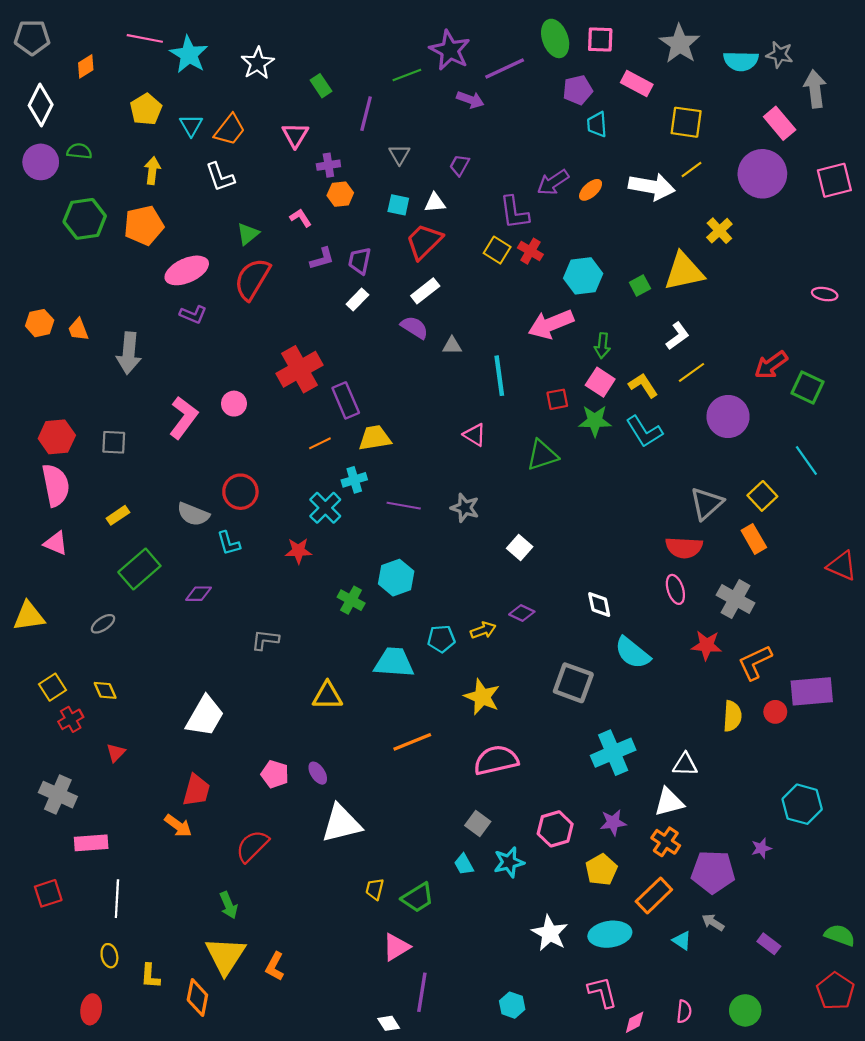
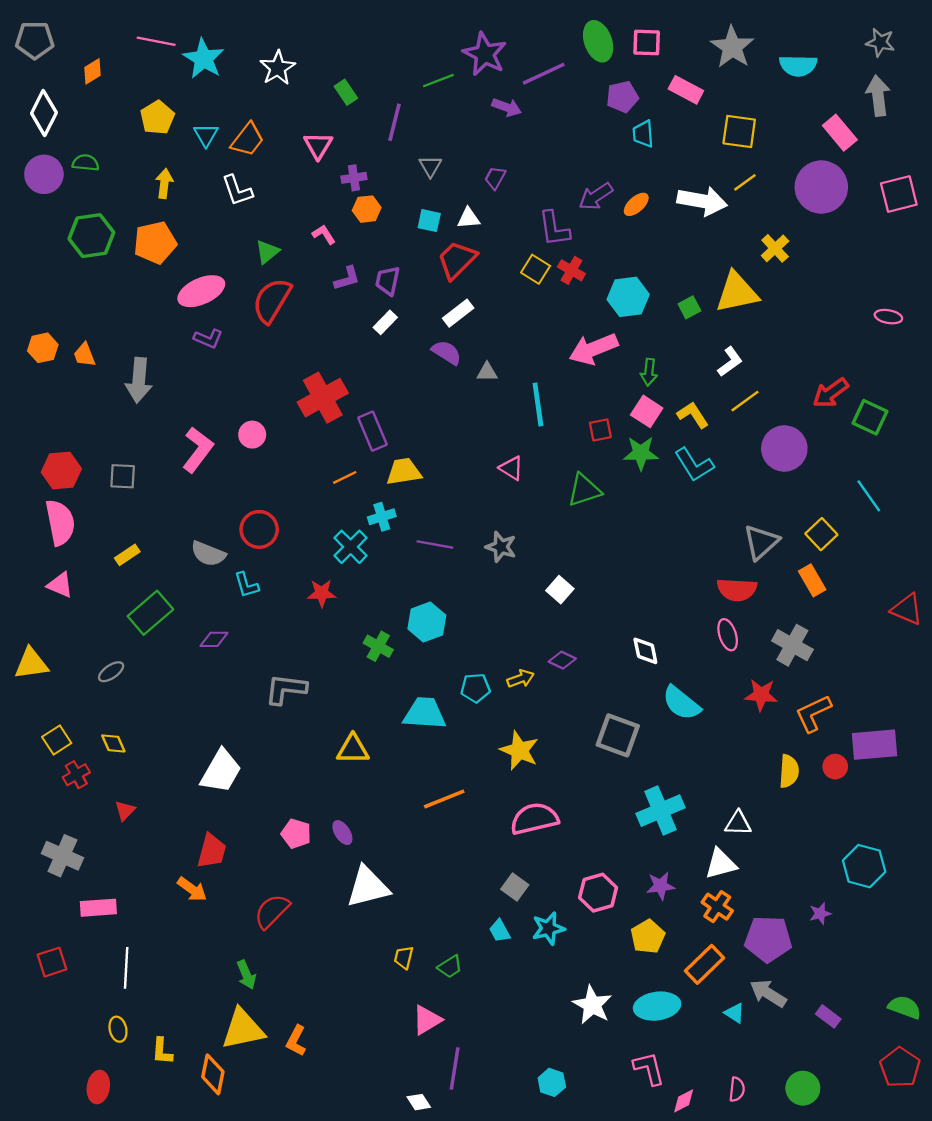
gray star: (780, 55) -> (880, 42), moved
gray L-shape: (265, 640) -> (286, 689), size x1.4
green trapezoid: (418, 898) -> (450, 967), size x0.7
gray arrow: (713, 922) -> (768, 993), size x1.5
yellow triangle: (225, 956) -> (243, 1029), turned 45

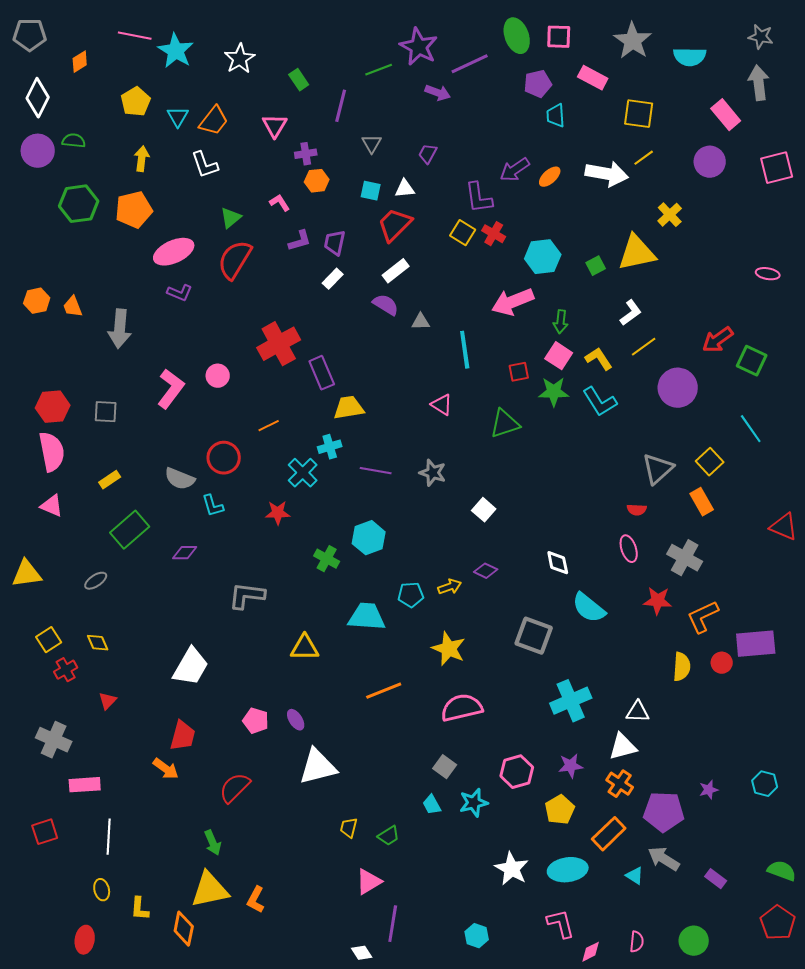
purple circle: (821, 187) -> (710, 162), size x0.7
orange line: (345, 477) -> (269, 426), moved
red semicircle: (737, 590) -> (637, 510), size x0.6
cyan hexagon: (864, 866) -> (765, 784), moved, size x0.7

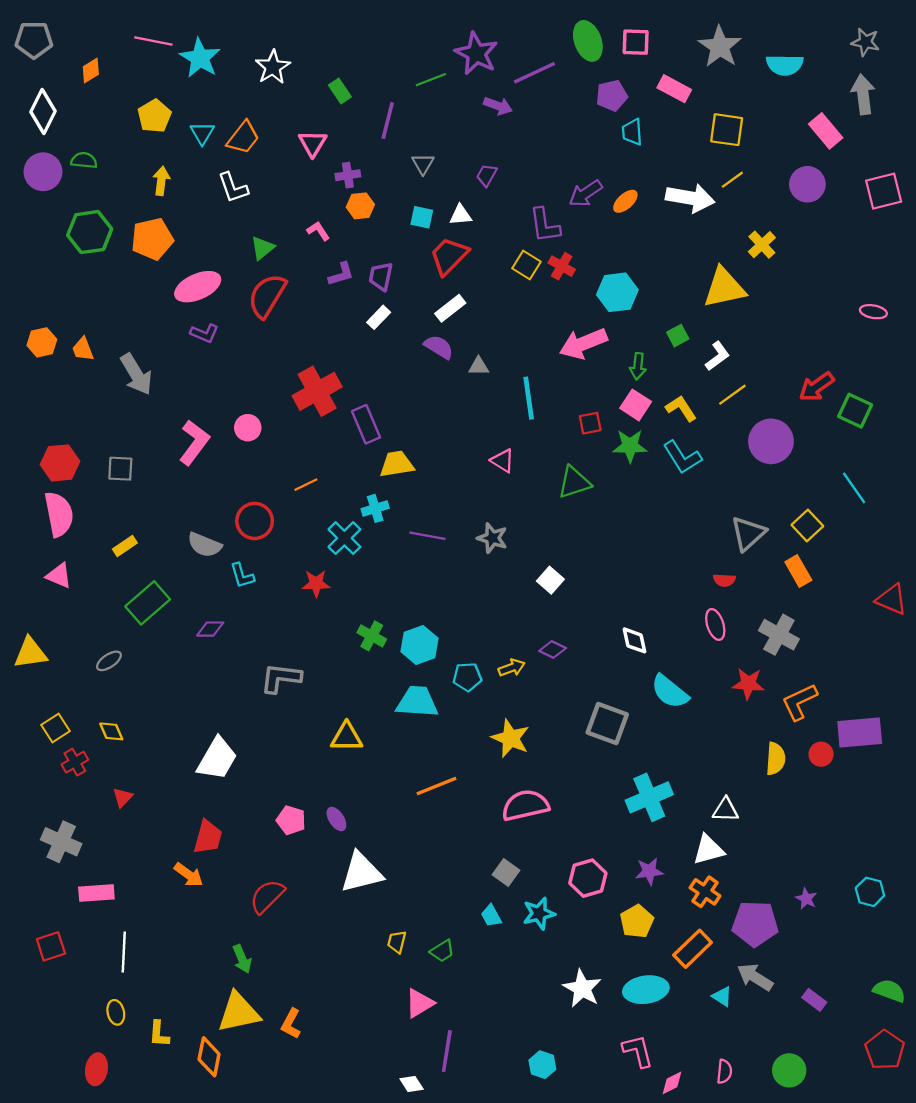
green square: (596, 266) -> (678, 336), moved
gray arrow: (120, 329) -> (136, 374), turned -36
cyan hexagon: (369, 538) -> (420, 645), moved
purple star: (709, 790) -> (806, 899), turned -30

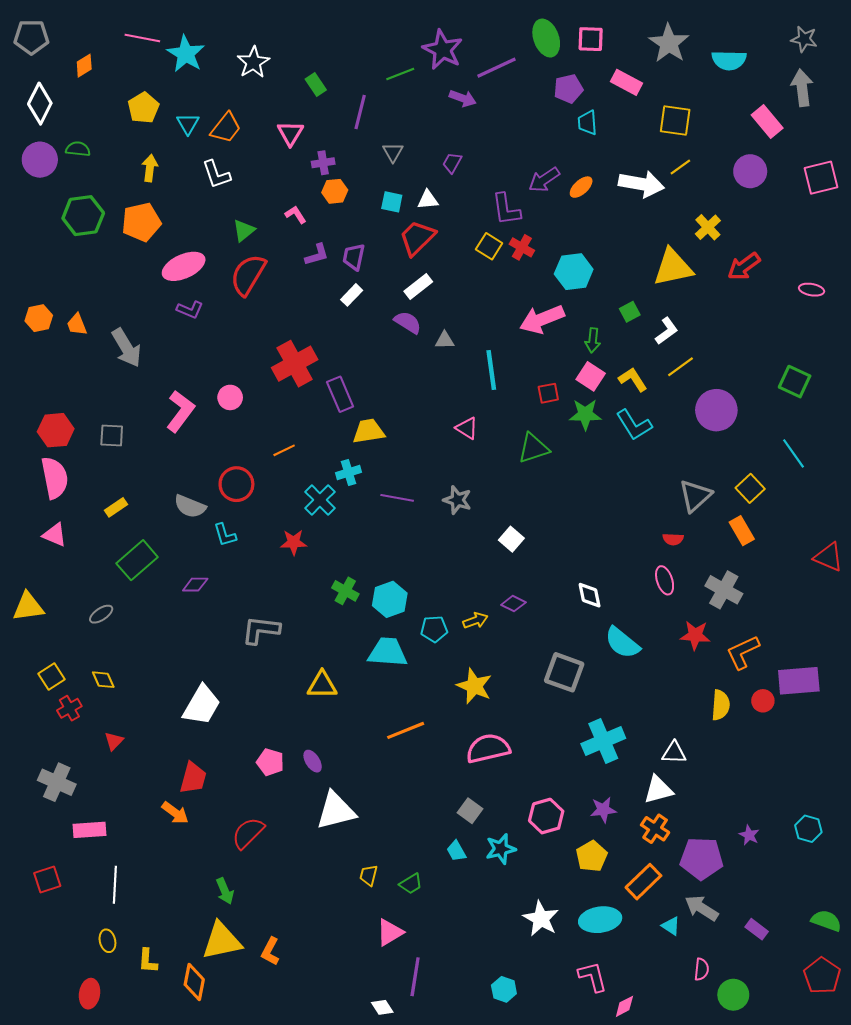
red arrow: (816, 387) -> (744, 266), moved
pink semicircle: (724, 1072) -> (702, 969), moved

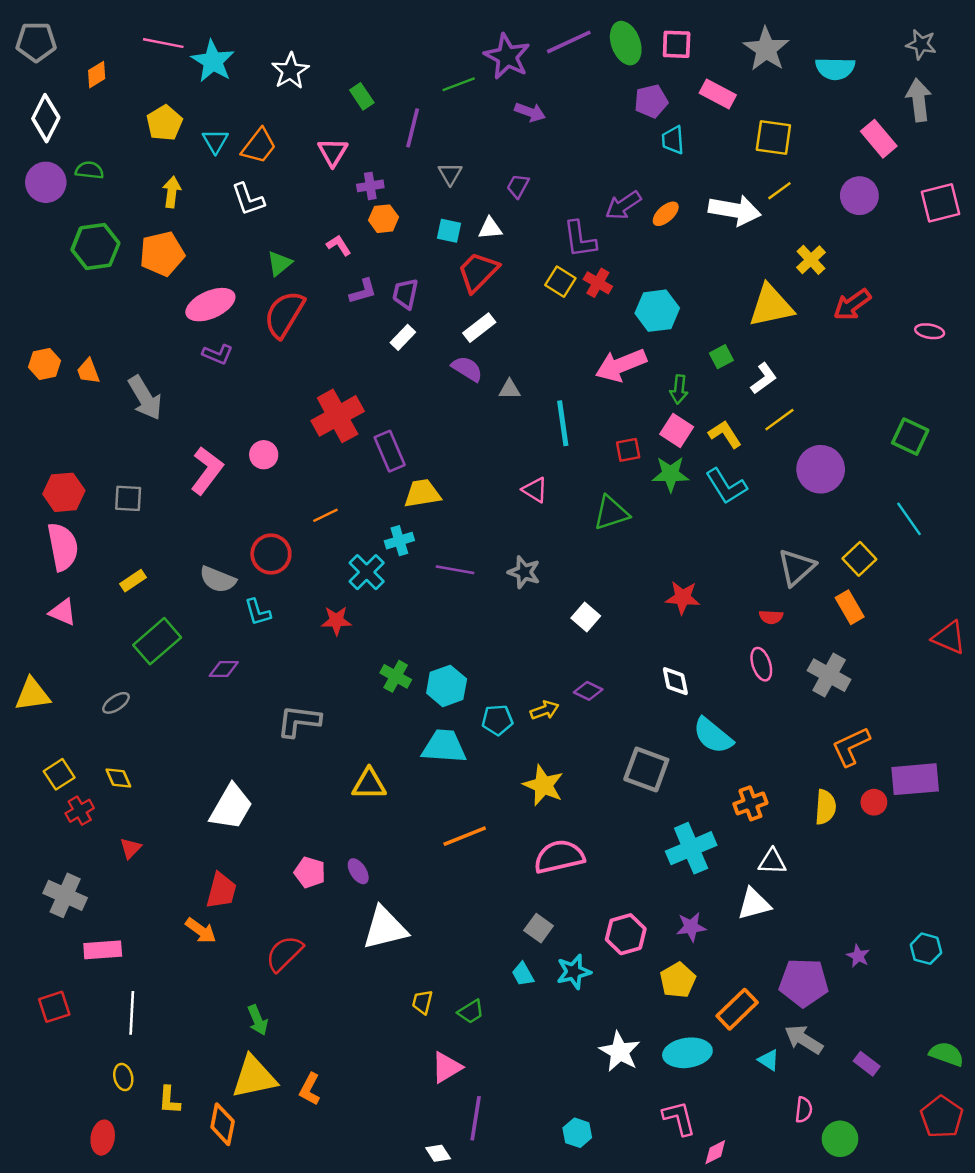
purple line: (496, 68) -> (569, 42), moved
red star: (695, 635) -> (683, 598), moved
orange cross: (655, 829) -> (750, 803), moved, turned 36

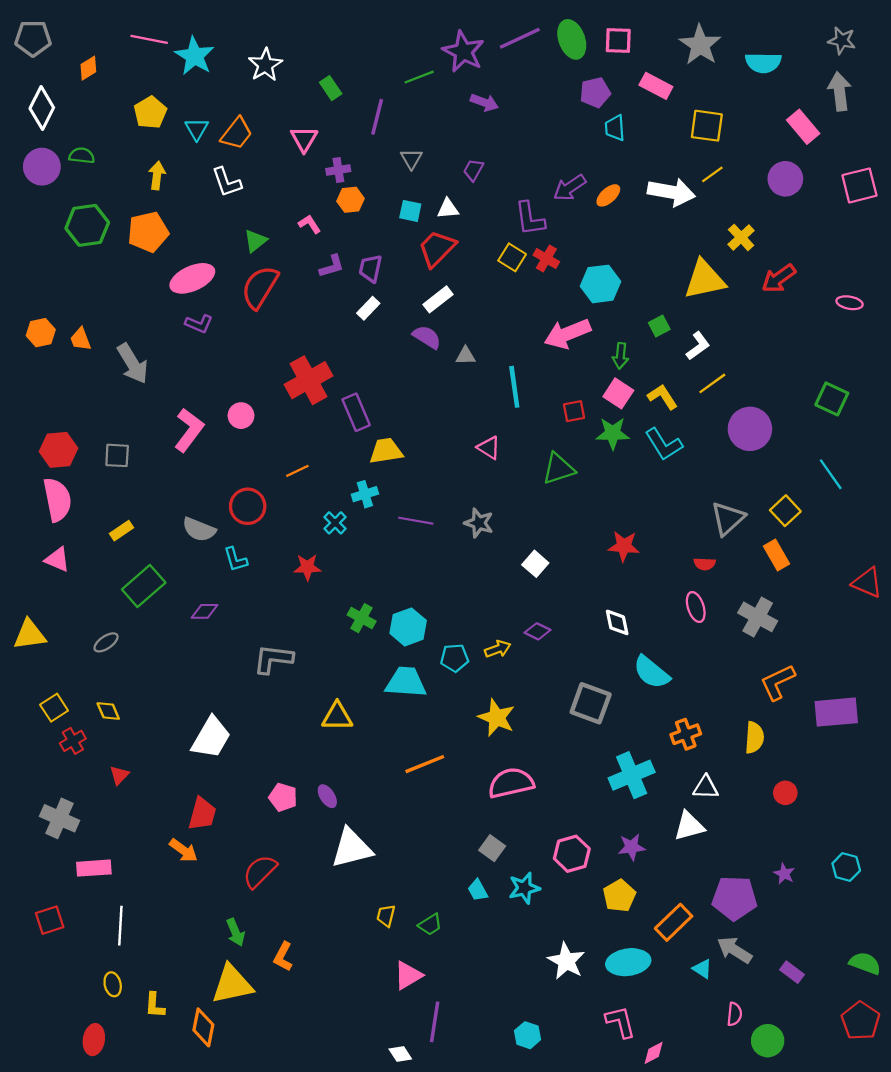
cyan cross: (367, 572) -> (335, 523), size x0.7
red circle: (874, 802) -> (785, 793), moved
orange L-shape: (310, 1089) -> (283, 957), moved

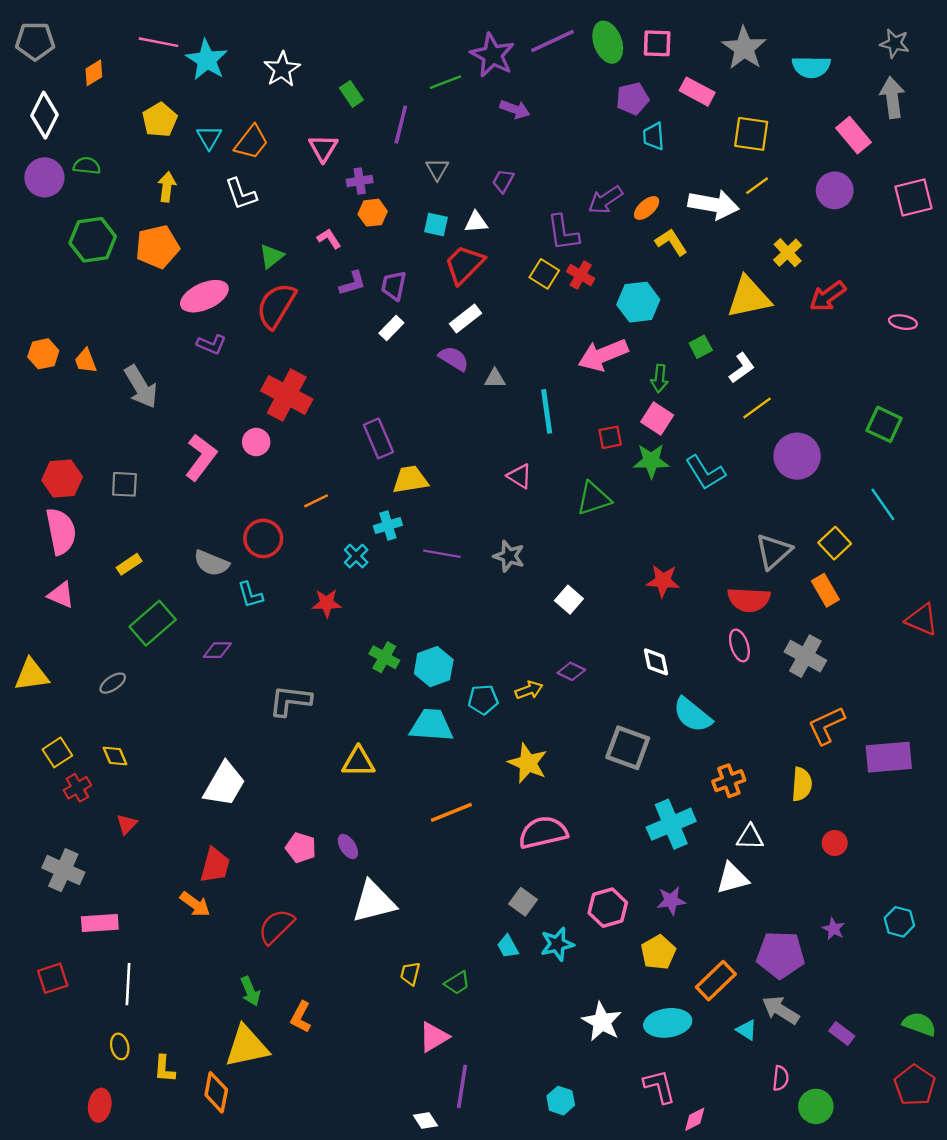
red cross: (308, 380) -> (287, 395), moved, turned -33
yellow L-shape: (663, 397) -> (671, 242), moved
red semicircle: (705, 564) -> (749, 600), size x1.8

